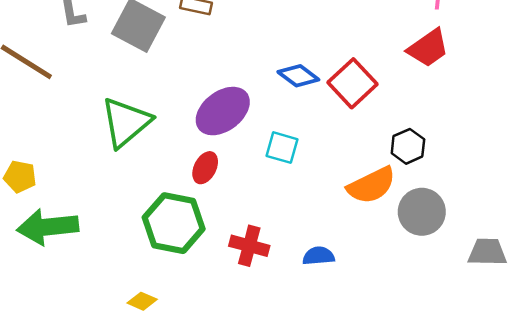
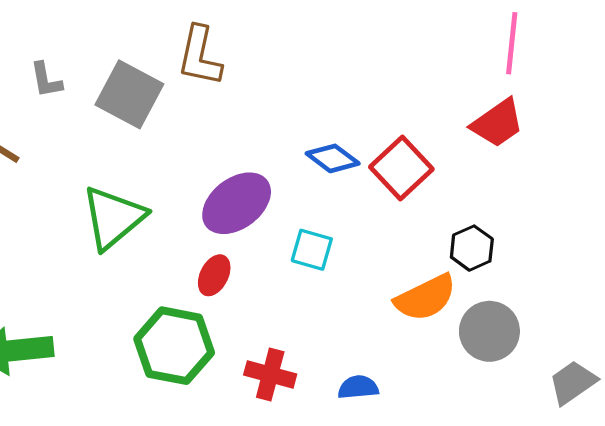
gray trapezoid: (487, 252) -> (573, 382), turned -36

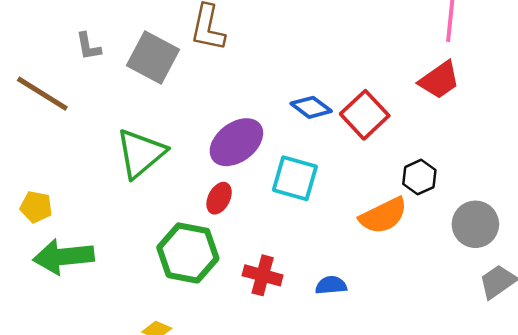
cyan square: (312, 250) -> (295, 178), size x1.4
gray circle: (489, 331) -> (475, 224), moved

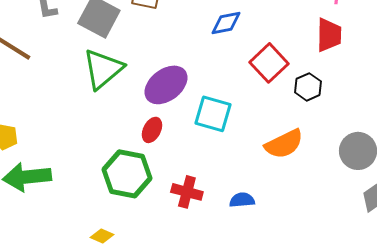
red trapezoid: (439, 80) -> (329, 35), turned -54
blue diamond: (311, 107) -> (226, 23), moved, turned -48
green triangle: (141, 153) -> (103, 69), moved
black hexagon: (419, 177) -> (308, 87), moved

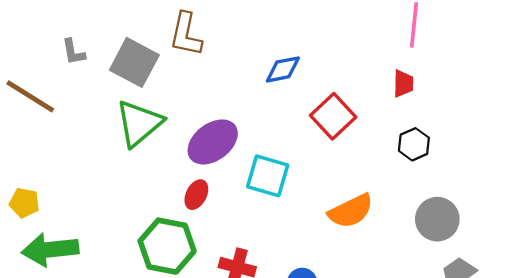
red trapezoid: (329, 35) -> (403, 83), size x0.7
black hexagon: (308, 87) -> (414, 144), moved

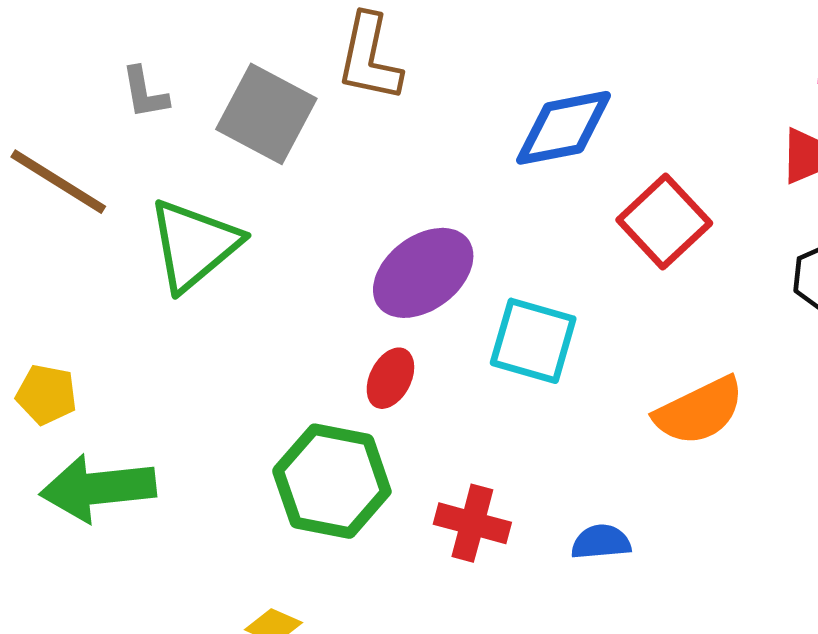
blue diamond: (283, 69) -> (564, 128), size x1.4
green triangle: (139, 123) -> (194, 245), moved

